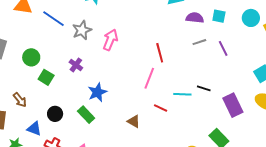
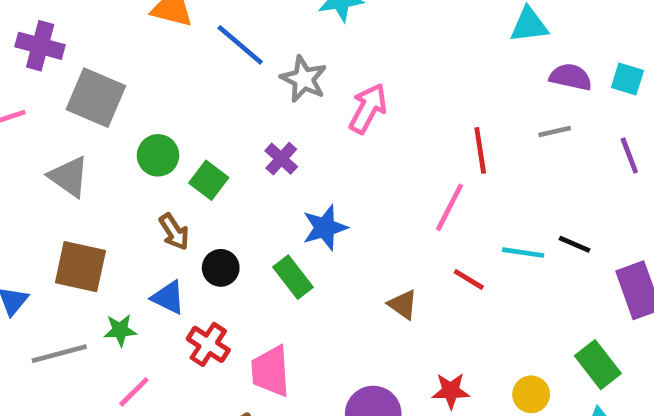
gray star: (82, 30) -> (304, 79), turned -30
gray line: (199, 42) -> (555, 132), moved
green circle: (31, 57) -> (158, 155), moved
brown arrow: (20, 100) -> (174, 232), moved

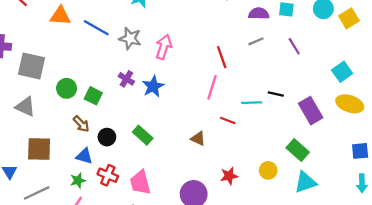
blue star: (325, 228) -> (153, 86), moved
green star: (120, 330) -> (78, 180), moved

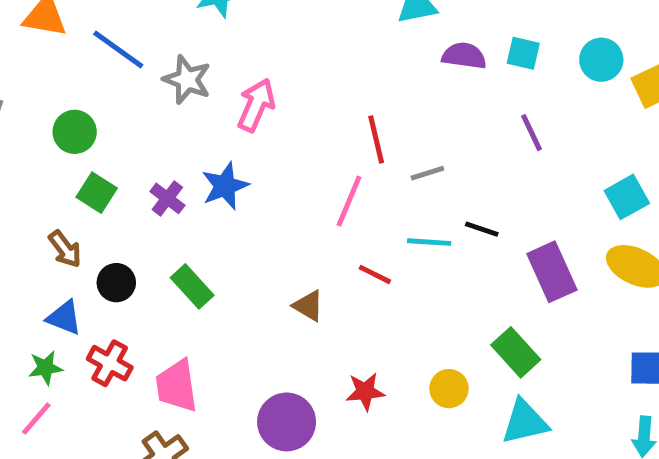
gray line: (256, 41) -> (427, 173), moved
purple cross: (126, 79) -> (167, 198), moved
green circle: (67, 88) -> (75, 132), moved

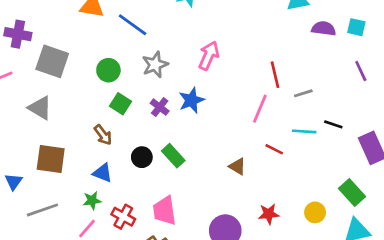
gray star: (187, 80) -> (155, 65), moved, turned 30
black circle: (116, 283) -> (142, 157), moved
red cross: (110, 363) -> (123, 217), moved

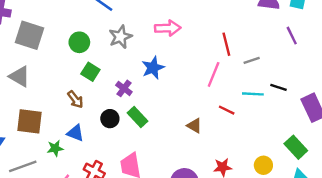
pink arrow: (209, 56) -> (168, 28), turned 65
purple line: (361, 71) -> (292, 36), moved
purple cross: (160, 107) -> (124, 88), moved
green star: (92, 200) -> (55, 148), moved

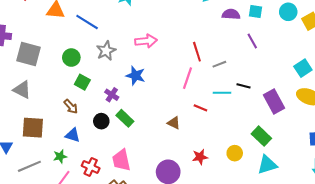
blue star: (153, 68) -> (135, 76), turned -30
green star: (55, 148) -> (60, 156), moved

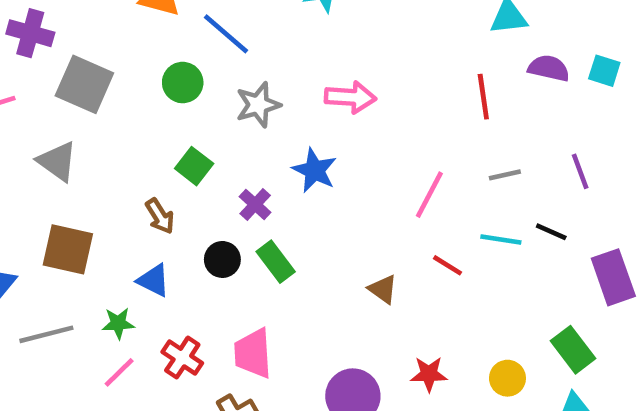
purple line: (252, 41) -> (580, 171), moved
red line: (197, 52) -> (483, 97), moved
green circle: (71, 58) -> (183, 83), moved

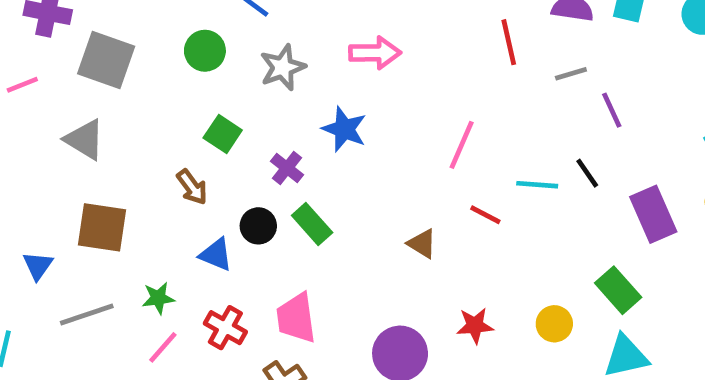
gray line: (505, 175) -> (571, 74), moved
black line: (551, 232) -> (587, 173), turned 36
blue triangle: (154, 280) -> (216, 255), moved

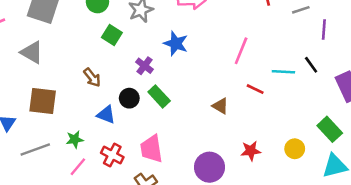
purple line: (612, 110) -> (324, 30), turned 30
green square: (223, 134) -> (112, 35), moved

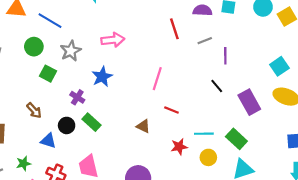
blue star: (176, 43) -> (102, 77), turned 30
cyan line: (283, 72) -> (204, 134), moved
red star: (251, 151) -> (179, 147), moved

